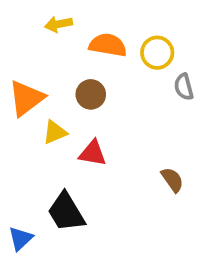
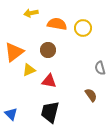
gray semicircle: (184, 87) -> (100, 68), moved
black trapezoid: (66, 212) -> (50, 112), moved, turned 45
blue triangle: (21, 239) -> (11, 114), moved, turned -32

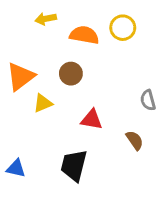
yellow circle: (83, 28) -> (123, 28), moved
red triangle: (49, 81) -> (92, 120), moved
blue triangle: (11, 114) -> (16, 168), turned -32

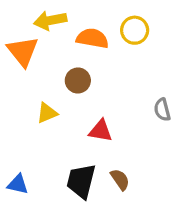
yellow arrow: (46, 19) -> (50, 20), size x1.4
orange triangle: (21, 77) -> (23, 51), moved, turned -32
brown semicircle: (135, 140) -> (120, 179), moved

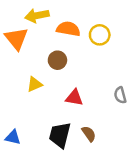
yellow circle: (135, 30) -> (100, 35), moved
gray semicircle: (162, 110) -> (120, 95), moved

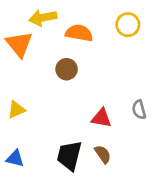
yellow circle: (100, 35) -> (128, 25), moved
yellow triangle: (35, 84) -> (16, 110), moved
red triangle: (74, 98) -> (101, 118), moved

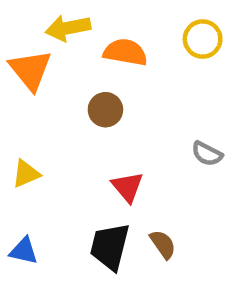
gray semicircle: (139, 110) -> (207, 154), moved, turned -48
red triangle: (101, 118) -> (128, 187), moved, turned 40

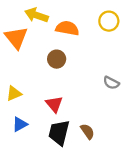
yellow arrow: (68, 28) -> (36, 15), turned 30
red triangle: (128, 187) -> (54, 104), moved
blue triangle: (24, 251) -> (20, 124), moved, turned -42

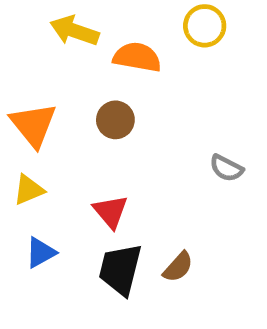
yellow circle: (109, 21) -> (205, 26), moved
orange triangle: (16, 38) -> (33, 125), moved
brown semicircle: (87, 131) -> (178, 267), turned 77

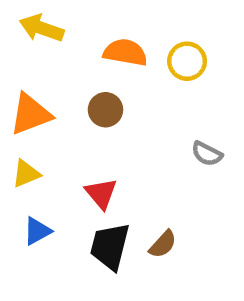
yellow circle: (205, 26) -> (187, 61), moved
yellow arrow: (74, 31) -> (42, 28), moved
orange triangle: (33, 125) -> (31, 114), turned 48

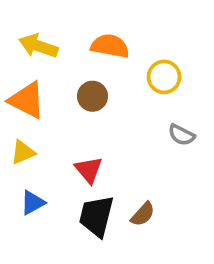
yellow arrow: (42, 28) -> (38, 46), moved
yellow circle: (187, 61) -> (164, 77), moved
orange triangle: (31, 114) -> (27, 100), turned 48

